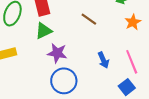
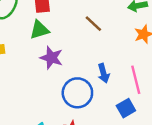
blue circle: (64, 81) -> (77, 93), moved

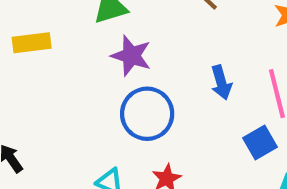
blue circle: (77, 93) -> (147, 114), moved

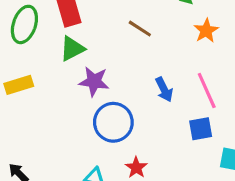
blue square: (260, 143) -> (201, 129), turned 30

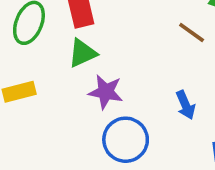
brown line: (140, 29) -> (192, 33), moved

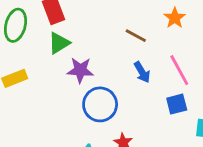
brown line: (192, 33) -> (136, 36), moved

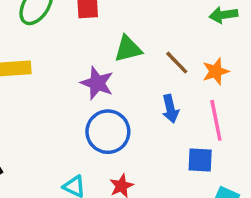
orange star: (175, 18) -> (216, 71), moved
green triangle: (59, 43) -> (128, 49), moved

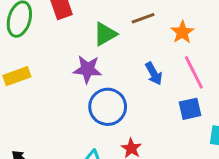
brown line: (177, 63) -> (143, 18), moved, turned -50

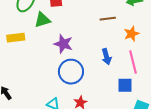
green triangle: (105, 34) -> (42, 20), moved

